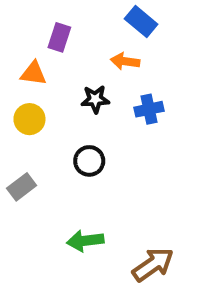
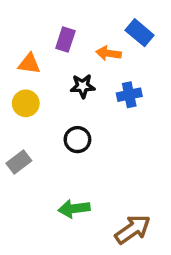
blue rectangle: (141, 22) -> (140, 33), moved
purple rectangle: (59, 37) -> (65, 40), moved

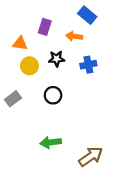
blue rectangle: (140, 33) -> (87, 15), moved
yellow circle: (26, 103) -> (29, 66), moved
gray rectangle: (19, 162) -> (13, 99), moved

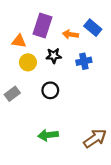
blue rectangle: (87, 15) -> (93, 28), moved
purple rectangle: (45, 27) -> (42, 25), size x1.5
brown arrow: (91, 157) -> (95, 138), moved

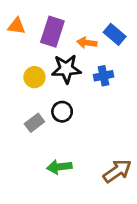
orange triangle: (19, 41) -> (17, 26), moved
black star: (54, 56) -> (66, 69), size x1.5
gray rectangle: (12, 94) -> (34, 123), moved

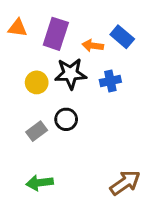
green arrow: (59, 167) -> (40, 183), moved

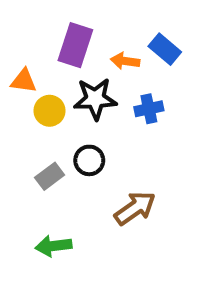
orange triangle: (17, 28) -> (24, 81), moved
brown arrow: (125, 183) -> (135, 208), moved

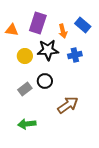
orange arrow: (125, 61) -> (63, 31), turned -112
orange triangle: (24, 81) -> (12, 30), moved

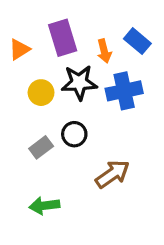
purple rectangle: (38, 23) -> (63, 38), turned -35
orange triangle: (12, 30) -> (19, 49), turned -40
blue cross: (75, 55) -> (124, 91), size x1.5

